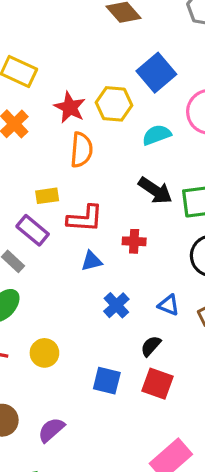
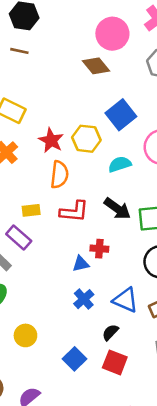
red L-shape: (85, 219) -> (74, 211), moved
blue triangle: (92, 261) -> (81, 264), moved
blue triangle: (169, 305) -> (125, 300), size x1.5
blue square: (107, 381) -> (74, 359), turned 30

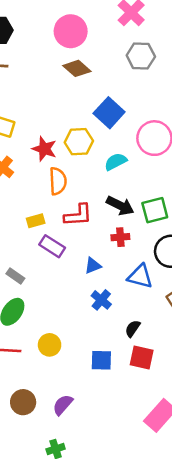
pink circle: (112, 34) -> (71, 31), moved
purple rectangle: (19, 237) -> (52, 246), moved
red cross: (99, 249) -> (120, 237), moved
blue triangle: (125, 300) -> (140, 276), moved
blue square: (74, 359) -> (101, 360), turned -35

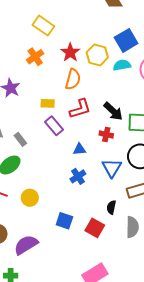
cyan semicircle: (116, 162) -> (122, 65), moved
red L-shape: (78, 215) -> (80, 109), turned -30
blue triangle: (140, 276) -> (112, 168), turned 30
black semicircle: (133, 329) -> (111, 207), moved, turned -40
purple semicircle: (63, 405) -> (26, 245), size x1.4

